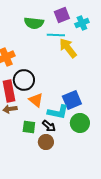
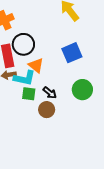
blue square: (72, 100) -> (72, 53), moved
cyan L-shape: (58, 112) -> (24, 78), moved

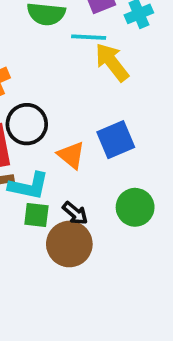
orange triangle: (36, 65) -> (71, 155), moved
brown circle: (47, 110) -> (69, 244), size x1.5

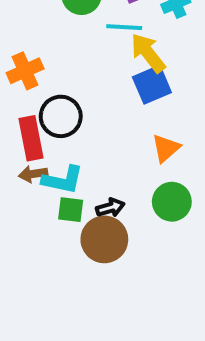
blue square: (116, 140) -> (152, 85), moved
orange triangle: (71, 155) -> (166, 148), moved, turned 40
black arrow: (75, 213) -> (110, 208), turned -56

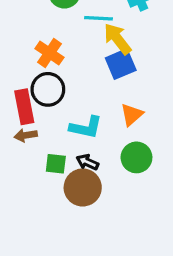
orange cross: (25, 71) -> (49, 53), moved, turned -32
cyan L-shape: (63, 180) -> (86, 127), moved
black arrow: (110, 208) -> (87, 162), turned -140

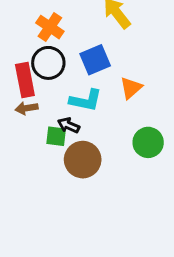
blue square: (121, 64) -> (95, 60), moved
green circle: (136, 157) -> (148, 142), moved
black arrow: (87, 162) -> (69, 125), moved

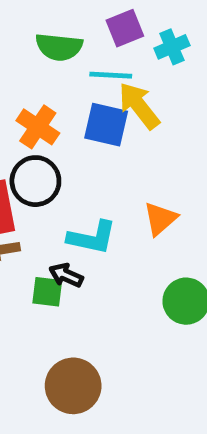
blue square: (95, 60) -> (106, 125), moved, turned 36
brown circle: (83, 160) -> (73, 386), moved

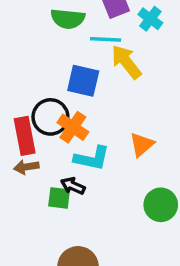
cyan cross: (172, 47) -> (150, 19), turned -30
blue square: (106, 125) -> (83, 81), moved
orange cross: (38, 127) -> (73, 127), moved

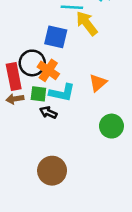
green square: (59, 198) -> (38, 94), moved

